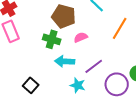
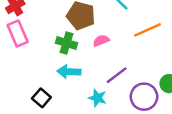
orange line: (120, 28) -> (148, 30), turned 35
cyan arrow: (65, 61) -> (69, 72), moved

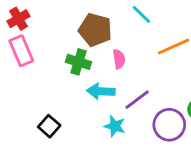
pink semicircle: (101, 41) -> (119, 59), turned 105
cyan arrow: (69, 72) -> (101, 91), moved

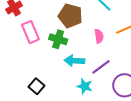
pink rectangle: (21, 51) -> (30, 32), moved
pink semicircle: (119, 59) -> (99, 36), moved

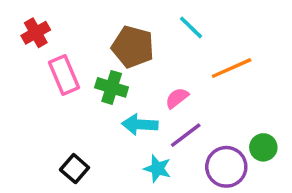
pink semicircle: (99, 36) -> (177, 98), moved, turned -120

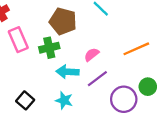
orange line: (232, 68) -> (136, 49), moved
green cross: (112, 87) -> (49, 48), turned -30
cyan star: (157, 169) -> (64, 100), moved

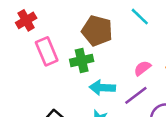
pink semicircle: (92, 55) -> (142, 68), moved

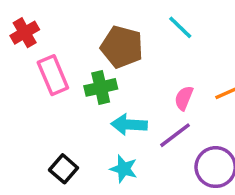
pink semicircle: (142, 68) -> (184, 98), turned -30

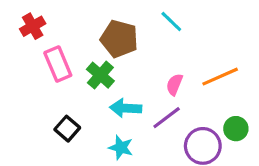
green cross: (101, 87) -> (100, 75), turned -36
black square: (64, 169) -> (67, 129), moved

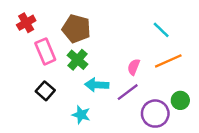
cyan line: (171, 21) -> (161, 30), moved
brown pentagon: (119, 39) -> (76, 29), moved
black square: (67, 129) -> (45, 91), moved
cyan star: (121, 148) -> (81, 115), moved

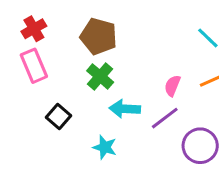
pink rectangle: (45, 51) -> (34, 66), moved

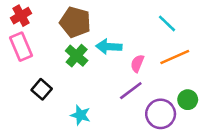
cyan arrow: (125, 109) -> (109, 47), moved

